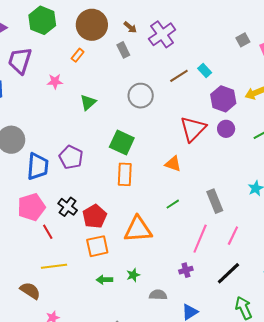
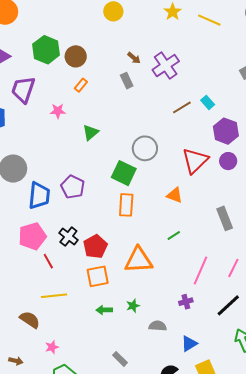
brown circle: (92, 25) -> (76, 56), moved, size x0.7
gray circle: (141, 96) -> (145, 148), moved
gray rectangle: (215, 201) -> (225, 218), moved

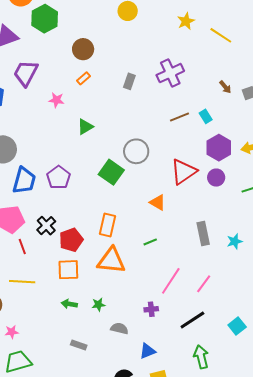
green hexagon: (46, 50) -> (45, 19), moved
brown arrow: (134, 58) -> (225, 87), moved
gray rectangle: (127, 81) -> (129, 81), turned 35
orange rectangle: (126, 205) -> (108, 225), moved
gray rectangle: (120, 359) -> (79, 345), moved, turned -35

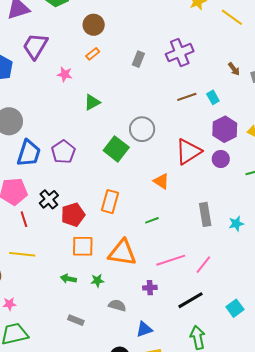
orange triangle: (111, 261) -> (122, 253), moved
orange square: (68, 270) -> (83, 246), moved
pink line: (171, 281) -> (171, 260), turned 36

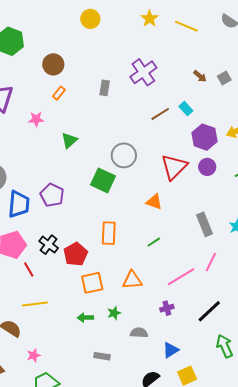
orange triangle: (122, 253) -> (132, 280), size x0.7
pink line: (203, 265) -> (211, 262), moved

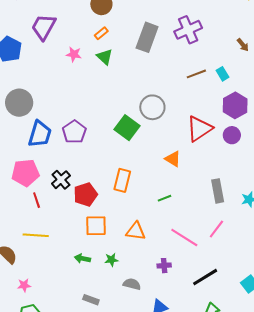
gray rectangle: (105, 88) -> (147, 37), size x1.8
green triangle: (69, 140) -> (105, 57), moved, turned -48
pink line: (181, 277) -> (184, 238), turned 52

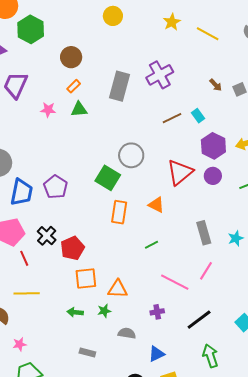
green triangle: (105, 57) -> (79, 109), turned -42
orange rectangle: (122, 180) -> (119, 212), moved
orange triangle: (136, 231) -> (118, 289), moved

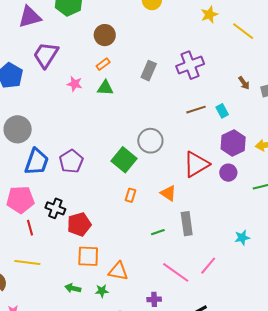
gray rectangle: (120, 86) -> (149, 71), size x0.7
orange rectangle: (119, 212) -> (130, 195), size x0.6
gray rectangle: (204, 233) -> (187, 224), moved
black cross: (47, 236) -> (55, 208), turned -30

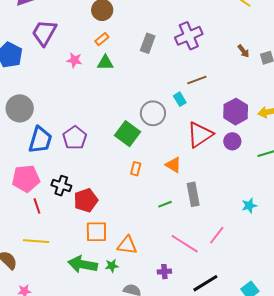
cyan rectangle: (222, 111) -> (180, 99), moved
green arrow: (73, 288) -> (83, 264), size x1.8

